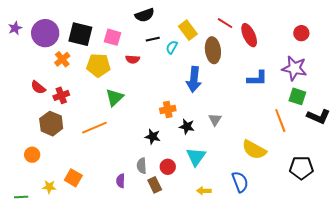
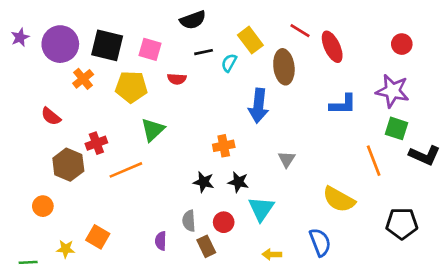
red cross: (61, 95) -> (96, 143), moved
black star: (187, 127) -> (238, 182), moved

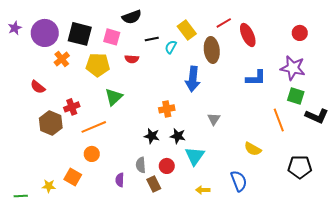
black semicircle: (193, 20) -> (132, 17), moved
red line: (300, 31) -> (224, 23), turned -63
yellow semicircle: (339, 199) -> (253, 149), size x0.7
orange circle: (43, 206) -> (92, 154), moved

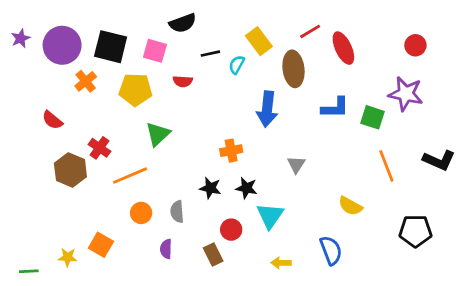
blue L-shape: (256, 78) -> (335, 108), moved
green square: (296, 96) -> (372, 117), moved
red cross: (72, 107) -> (100, 148), turned -35
orange circle: (92, 154) -> (141, 213), moved
gray semicircle: (141, 165) -> (177, 212), moved

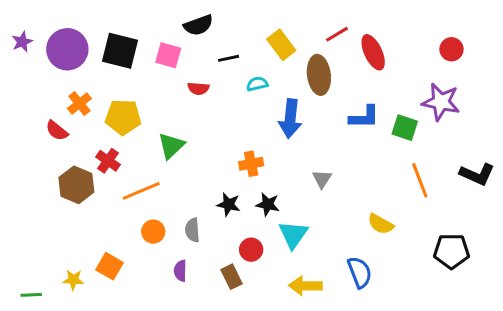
cyan semicircle: (237, 65) -> (257, 84), moved, turned 48
orange cross: (86, 81) -> (79, 103), moved
yellow pentagon: (136, 90) -> (123, 117), moved
yellow arrow: (281, 263) -> (305, 286), size x1.5

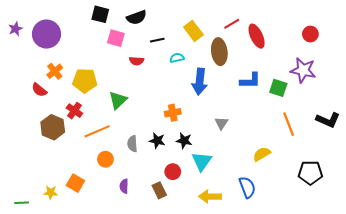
black square: (120, 51) -> (100, 14), moved, size x0.7
yellow semicircle: (381, 224) -> (262, 154), turned 120
gray semicircle: (192, 230) -> (132, 144), moved

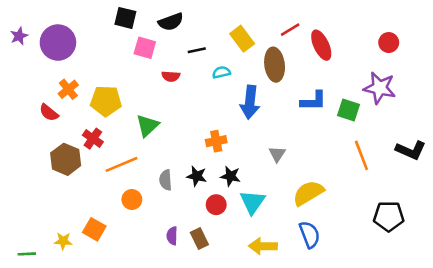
yellow semicircle: (262, 154) -> (308, 193), moved, size x1.4
red circle: (173, 172) -> (216, 205), moved
purple semicircle: (124, 186) -> (172, 236), moved

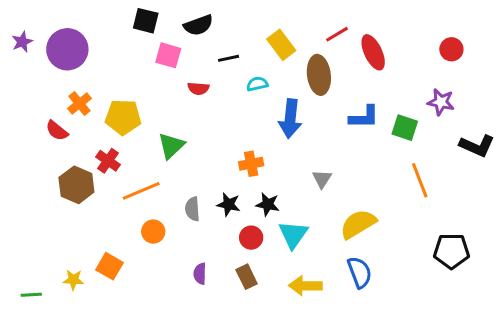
purple star: (380, 88) -> (441, 102), size x0.7
black L-shape: (411, 150) -> (477, 146), moved
brown rectangle: (199, 238) -> (247, 277), moved

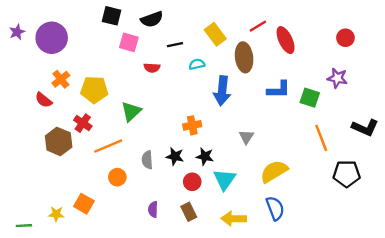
black L-shape: (477, 146) -> (365, 128), moved
black pentagon: (451, 251) -> (347, 174), moved

